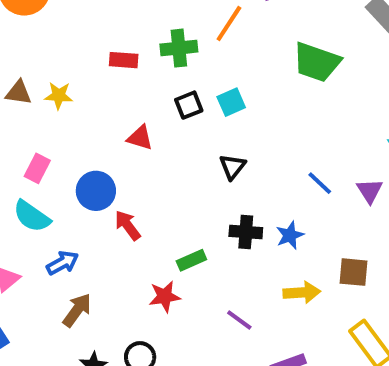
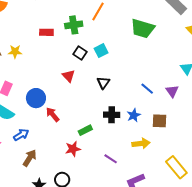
black square: (189, 105) -> (80, 53), turned -32
red triangle: (140, 138) -> (68, 76), moved, turned 32
brown square: (354, 272) -> (159, 121), moved

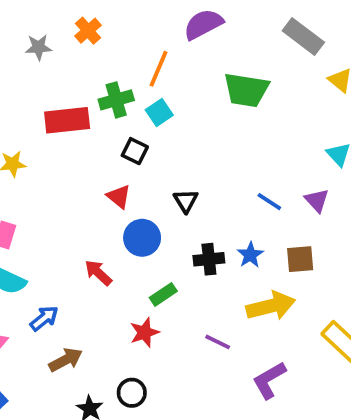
red rectangle: (46, 32) -> (67, 120), size x1.6
cyan square: (101, 51) -> (159, 112), moved
blue circle: (36, 98) -> (142, 238), moved
yellow arrow: (141, 143) -> (271, 306), size x1.4
brown arrow: (30, 158) -> (66, 360), turned 36

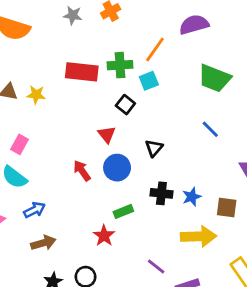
blue line: (269, 202) -> (210, 129), moved
red arrow: (98, 273) -> (82, 171), moved
red star: (144, 333) -> (104, 236), turned -30
purple line: (218, 342) -> (156, 266), moved

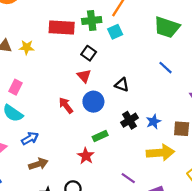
black square: (125, 105) -> (89, 53), moved
black triangle: (154, 148) -> (122, 85), turned -48
black cross: (161, 193) -> (130, 120), turned -35

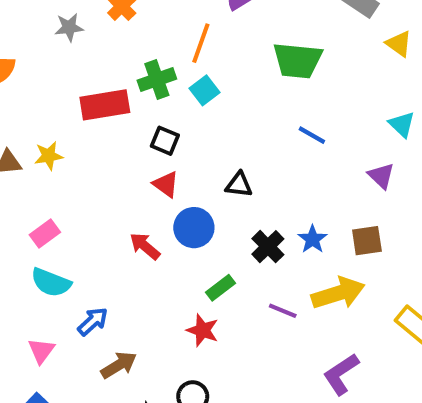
pink rectangle: (15, 87) -> (45, 234), turned 40
purple line: (128, 178) -> (283, 311), moved

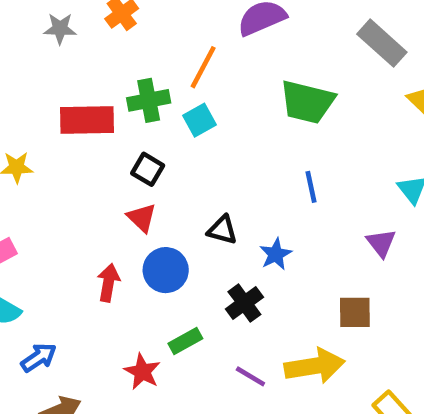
blue line: (312, 135) -> (311, 187), turned 40
blue star: (312, 239) -> (276, 254), moved
red arrow: (145, 246) -> (108, 283), turned 52
red star: (203, 330) -> (142, 372), moved

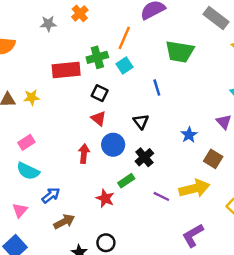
blue line: (311, 187) -> (157, 88), moved
black triangle: (222, 230) -> (141, 122), turned 42
blue star: (276, 254) -> (189, 135), moved
black cross: (244, 303) -> (144, 157), moved
brown square: (355, 312) -> (213, 159), turned 36

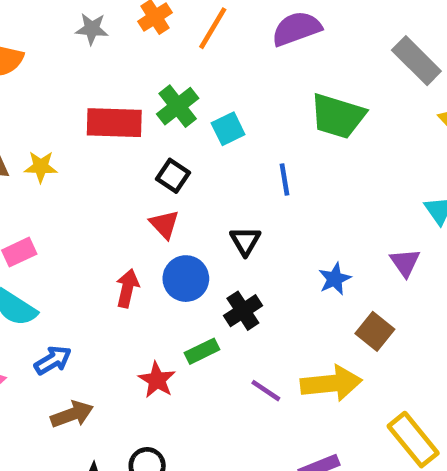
orange line: (124, 38) -> (213, 28), moved
green cross: (97, 57) -> (178, 106), turned -30

